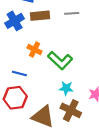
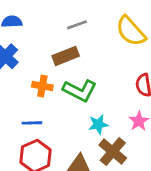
brown rectangle: (40, 16) -> (66, 56), moved
brown cross: (71, 110) -> (113, 152), turned 30

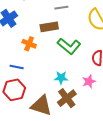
green L-shape: (80, 91) -> (69, 46), moved

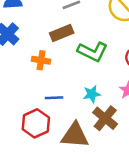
blue line: (17, 67) -> (54, 98), moved

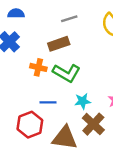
green L-shape: (93, 52) -> (66, 73), moved

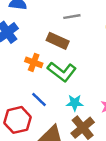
brown rectangle: (59, 44) -> (58, 41), turned 36
blue line: (48, 102) -> (39, 100), turned 35

